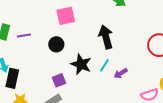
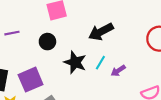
black arrow: (106, 37) -> (101, 32), turned -100
purple square: (59, 80) -> (31, 80), moved, size x1.6

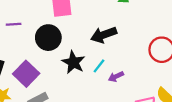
black circle: (47, 42) -> (48, 38), size x1.5
purple square: (31, 80) -> (26, 74), turned -30

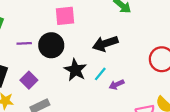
purple line: (14, 24) -> (24, 43), moved
purple square: (26, 74) -> (29, 80), size x0.7

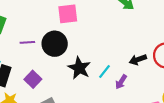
black arrow: (105, 44) -> (138, 60), moved, size x0.7
purple arrow: (117, 85) -> (121, 82), turned -32

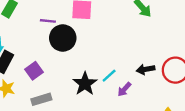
purple line: (27, 42) -> (48, 21), moved
black star: (79, 68) -> (85, 84), moved

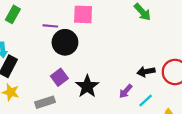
purple square: (34, 71) -> (59, 77), moved
cyan line: (109, 76) -> (146, 101), moved

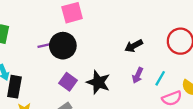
purple line: (50, 26) -> (45, 45), moved
black arrow: (146, 72) -> (134, 46), moved

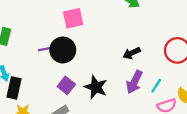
purple arrow: (138, 75) -> (134, 82), size x1.5

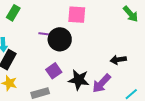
purple arrow: (134, 82) -> (101, 83), moved
black star: (96, 87) -> (79, 80), turned -30

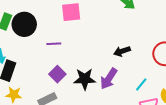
purple line: (45, 34) -> (54, 44), moved
black circle: (60, 39) -> (24, 24), moved

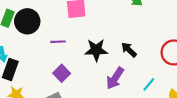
black arrow: (122, 51) -> (129, 50), turned 63
black star: (85, 79) -> (96, 50), moved

